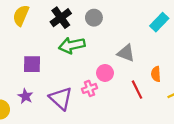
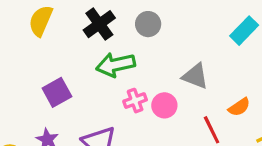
purple square: (32, 64) -> (57, 92), turned -30
orange semicircle: (156, 74) -> (239, 107), turned -120
pink cross: (90, 88) -> (135, 101), moved

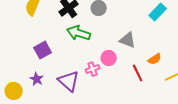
green arrow: (116, 65) -> (79, 33), turned 30
pink cross: (135, 101) -> (93, 69), moved

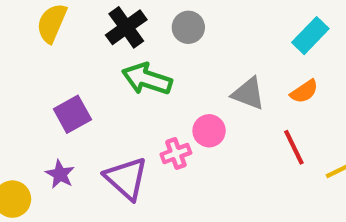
orange semicircle: (155, 59) -> (304, 91), moved
red line: (138, 73) -> (294, 147), moved

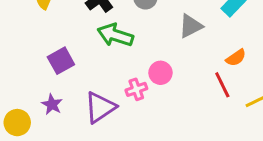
orange semicircle: (304, 91) -> (236, 58), moved
gray triangle: (248, 94) -> (191, 26), moved, turned -48
purple triangle: (126, 178) -> (100, 107), turned 44

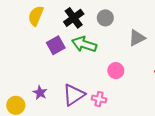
purple square: (61, 61) -> (56, 45), moved
pink cross: (136, 89) -> (99, 99), moved, turned 32

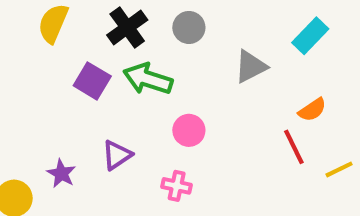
purple square: (56, 45) -> (92, 81), turned -30
pink circle: (116, 71) -> (189, 130), moved
purple triangle: (74, 95) -> (117, 155), moved, size x0.7

